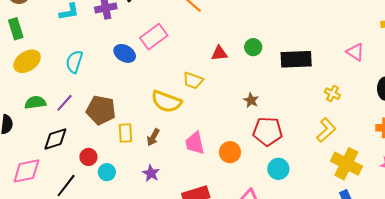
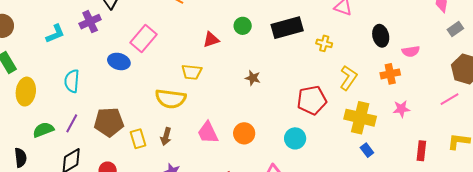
yellow ellipse: (27, 61) -> (26, 92), turned -36
yellow cross: (332, 94) -> (324, 43), moved
yellow L-shape: (326, 130) -> (348, 78), moved
red pentagon: (268, 131) -> (312, 100), moved

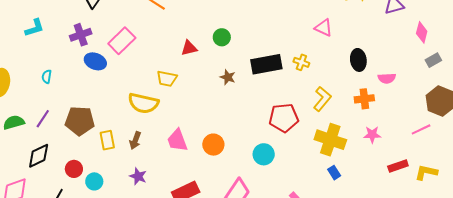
purple cross: (90, 22) -> (81, 35), moved
black rectangle: (287, 28) -> (266, 64), moved
brown star: (253, 78) -> (228, 77), moved
cyan semicircle: (72, 81) -> (47, 77), size x0.6
red rectangle: (421, 151) -> (398, 166), moved, turned 60

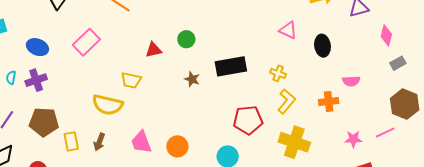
purple cross: (81, 35) -> (36, 80), moved
black ellipse: (358, 60) -> (322, 46), moved
blue ellipse: (95, 61) -> (37, 47), moved
yellow cross: (301, 62) -> (278, 73), moved
pink star: (372, 135) -> (353, 139), moved

